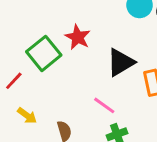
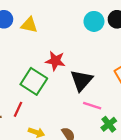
black triangle: (121, 62) -> (81, 80), moved

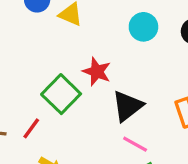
cyan circle: (94, 21) -> (143, 27), moved

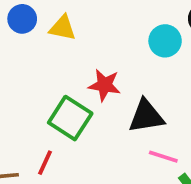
cyan circle: (143, 27) -> (165, 41), moved
black triangle: (127, 106) -> (146, 116), turned 40

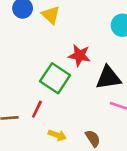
yellow triangle: (63, 28) -> (51, 15), turned 30

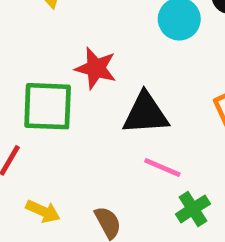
green square: (55, 78) -> (48, 106), turned -36

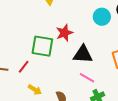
red star: (96, 68) -> (64, 33), turned 30

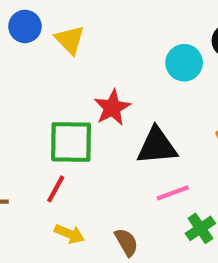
red line: (24, 67) -> (56, 189), moved
pink line: (87, 78) -> (173, 193), turned -42

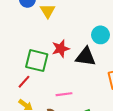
black triangle: (157, 146) -> (86, 57), moved
pink line: (173, 193) -> (64, 94), moved

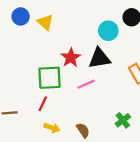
pink line: (64, 94) -> (86, 84), moved

